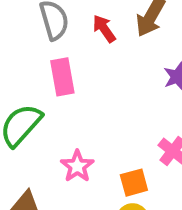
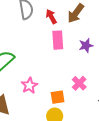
pink rectangle: (62, 77) -> (58, 40), moved

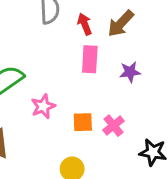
pink star: (29, 85) -> (43, 106), moved
orange square: (58, 97) -> (83, 122), moved

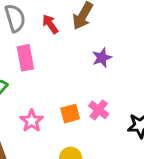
pink rectangle: (90, 59) -> (25, 58), moved
pink star: (43, 106) -> (32, 121), moved

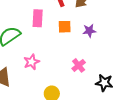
orange square: (70, 114) -> (65, 27), moved

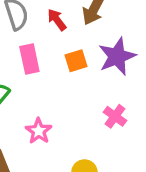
purple star: (89, 31) -> (117, 56), size x1.6

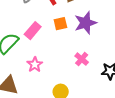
pink rectangle: (29, 59) -> (33, 31), moved, turned 48

